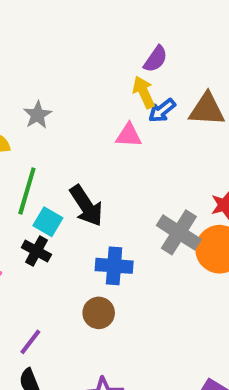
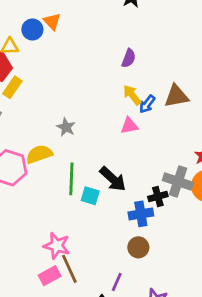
purple semicircle: (156, 59) -> (129, 58), moved
black cross: (36, 251) -> (158, 196), moved, turned -30
purple line: (30, 342) -> (117, 282), moved

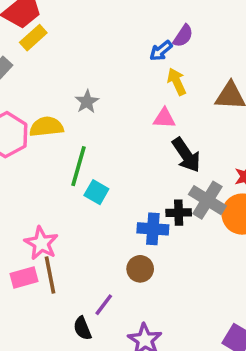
blue arrow: (147, 104) -> (161, 51), moved
black arrow: (113, 179) -> (186, 155), moved

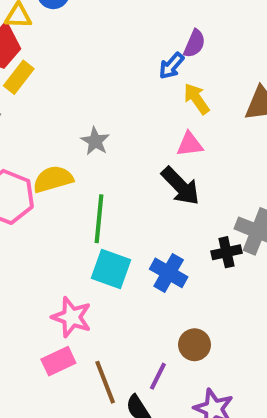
black arrow: (186, 155) -> (181, 186), moved
cyan square: (96, 192) -> (111, 269), moved, size x1.4
blue cross: (153, 229) -> (169, 273), moved, turned 36
brown circle: (140, 269) -> (195, 345), moved
brown line: (50, 275) -> (105, 382), moved

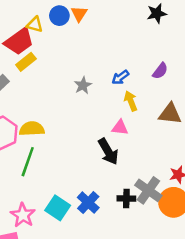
purple semicircle: (194, 44) -> (160, 71), moved
gray star: (95, 141) -> (83, 85), moved
green line: (99, 219) -> (28, 162), moved
cyan square: (111, 269) -> (58, 208), moved

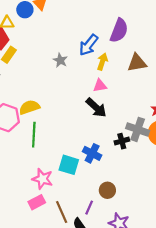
purple semicircle: (160, 71) -> (119, 30), size x1.6
blue arrow: (120, 77) -> (88, 45), size x1.5
yellow arrow: (131, 101) -> (102, 62), turned 56

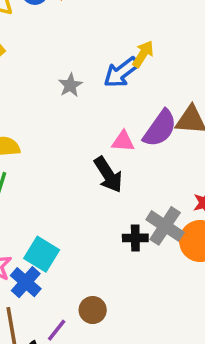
purple semicircle: (119, 30) -> (160, 128), moved
yellow arrow: (102, 62) -> (143, 54), moved
blue cross: (92, 153) -> (26, 282), moved

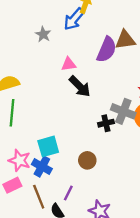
pink triangle: (123, 141) -> (69, 64), moved
cyan square: (42, 254) -> (48, 146), turned -35
brown circle: (93, 310) -> (87, 160), moved

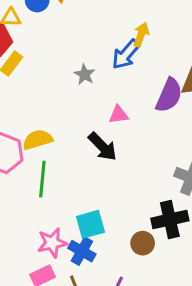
black arrow: (80, 86) -> (103, 147), moved
black cross: (106, 123) -> (170, 219), moved, size x1.6
pink star: (20, 160) -> (52, 243), turned -30

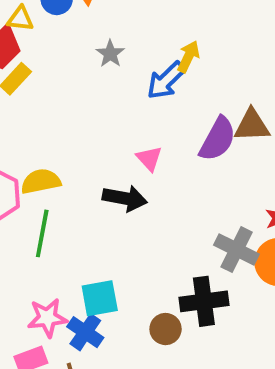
gray star: (85, 74) -> (110, 54), moved
pink triangle: (118, 115) -> (149, 158), turned 50
black arrow: (103, 147) -> (125, 198), turned -40

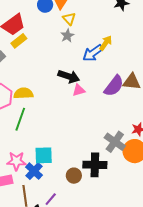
yellow triangle: (20, 19) -> (69, 19), moved, turned 32
pink triangle: (149, 158) -> (79, 90), turned 48
black arrow: (125, 198) -> (69, 76), moved

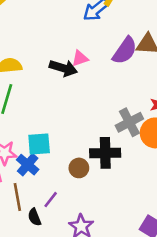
black arrow: (69, 76) -> (63, 68), moved
gray cross: (115, 142) -> (129, 122), turned 30

